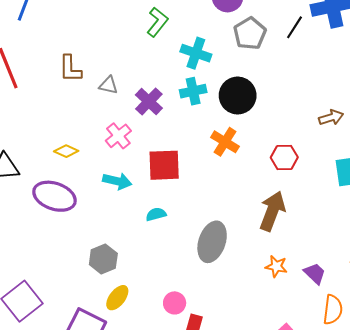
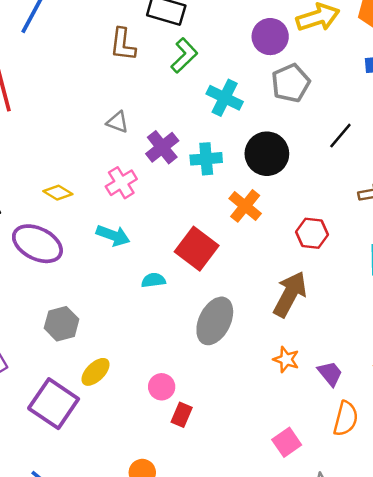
black line: (294, 27) -> (340, 136), moved
brown L-shape: (70, 69) -> (123, 44), moved
cyan cross: (193, 91) -> (206, 159), moved
red square: (164, 165) -> (197, 249), moved, turned 32
gray hexagon: (103, 259) -> (62, 324), moved

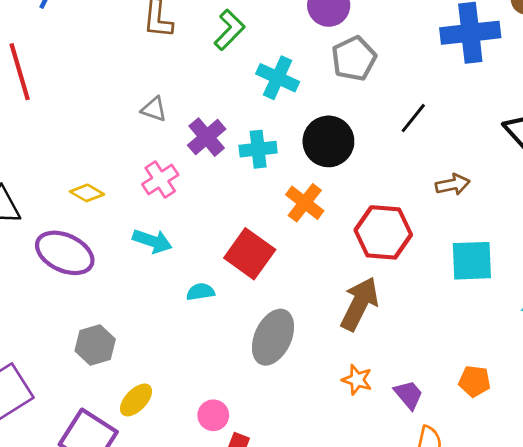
red hexagon: (312, 233) -> (383, 232), size x1.5

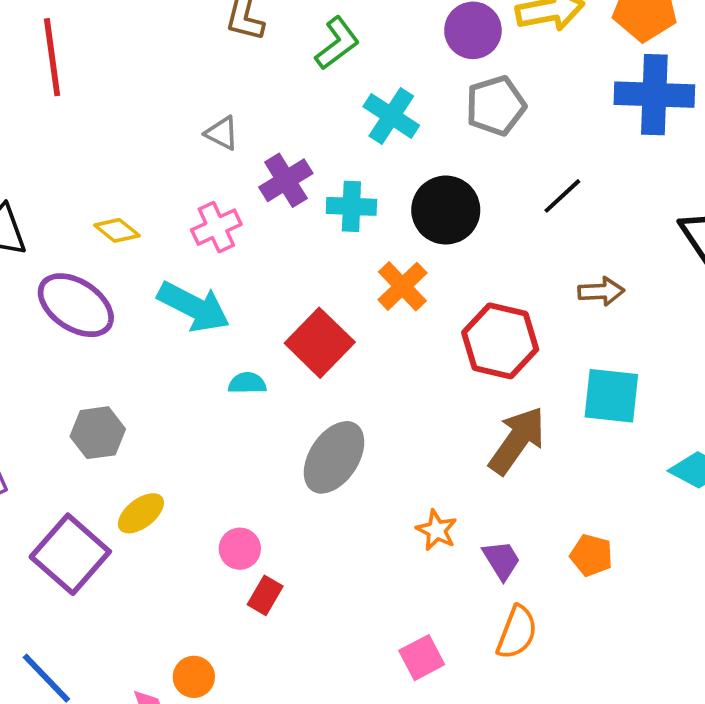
cyan arrow: (152, 241) -> (194, 307), size x1.4
brown arrow: (359, 304) -> (517, 441), moved

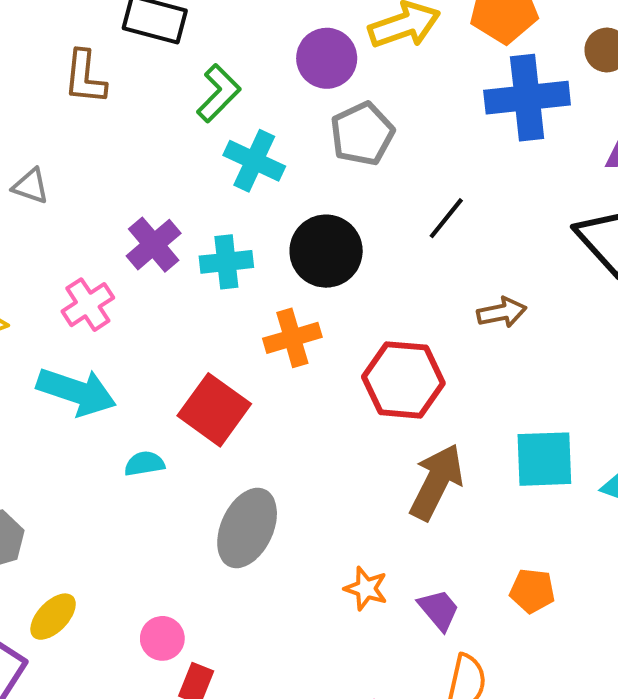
green L-shape: (337, 43) -> (219, 93), moved
gray triangle: (222, 133) -> (31, 186), moved
orange cross: (402, 286) -> (292, 338), turned 36
cyan square: (611, 396) -> (544, 459), moved

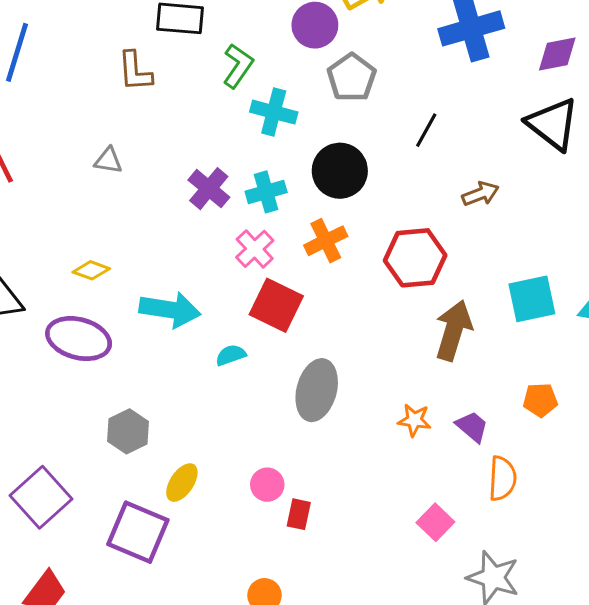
pink cross: (88, 305) -> (255, 249), moved

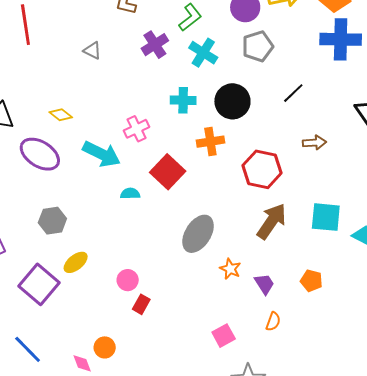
purple cross: (209, 189) -> (155, 45), moved
pink cross: (255, 249) -> (137, 129), moved
gray ellipse: (317, 390) -> (198, 234), moved
orange semicircle: (502, 478) -> (273, 322), size x0.7

